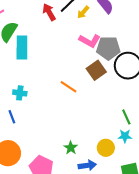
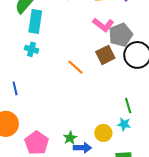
gray pentagon: (108, 48) -> (121, 35), turned -30
cyan cross: (20, 93) -> (32, 49), moved
green star: (71, 148) -> (70, 138), moved

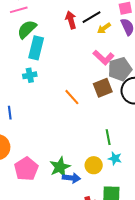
cyan cross: (32, 49) -> (30, 75), turned -32
green line: (128, 105) -> (108, 137), moved
green star: (70, 138) -> (60, 167), size x1.5

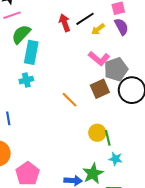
yellow circle: (94, 165) -> (97, 133), moved
green star: (60, 167) -> (93, 174), moved

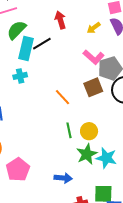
black line: (85, 19) -> (42, 44), moved
green line: (108, 138) -> (69, 130), moved
cyan star: (116, 159) -> (106, 158), size x1.5
green star: (93, 174) -> (87, 154), moved

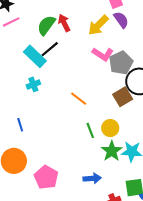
yellow arrow: (94, 28) -> (98, 25), size x1.6
green semicircle: (17, 30) -> (46, 25), moved
cyan rectangle: (26, 48) -> (35, 56), turned -50
brown square: (93, 87) -> (123, 97), moved

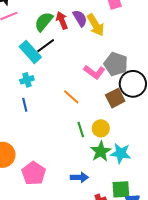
purple semicircle: (121, 20) -> (80, 18), moved
yellow arrow: (98, 25) -> (96, 25), turned -80
pink L-shape: (103, 54) -> (94, 72), moved
gray pentagon: (121, 63) -> (116, 64), turned -30
blue line: (20, 125) -> (25, 105), moved

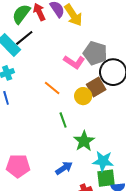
yellow circle: (101, 128) -> (83, 96), moved
cyan star: (121, 153) -> (103, 161), moved
pink pentagon: (34, 173) -> (18, 166), turned -30
blue arrow: (79, 177) -> (64, 168), turned -30

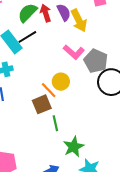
pink L-shape: (74, 62) -> (74, 52), moved
brown square: (96, 87) -> (42, 104), moved
yellow circle: (83, 96) -> (61, 82), moved

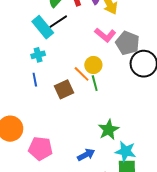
brown square: (42, 104) -> (64, 89), moved
green line: (55, 123) -> (95, 83), moved

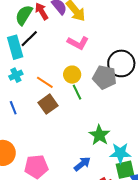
cyan rectangle: (43, 27) -> (15, 47), turned 35
gray pentagon: (128, 43) -> (105, 77), moved
orange line: (82, 74) -> (45, 82), moved
blue line: (35, 80) -> (13, 108), moved

